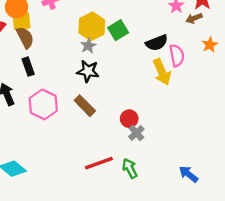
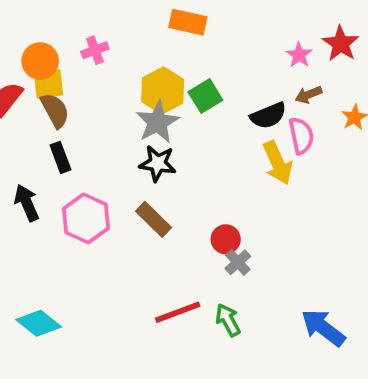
brown arrow: (194, 18) -> (309, 95), moved
gray star: (88, 46) -> (157, 122), size x1.6
blue arrow: (188, 174) -> (323, 328), size x1.4

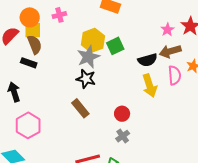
brown arrow: (309, 95) -> (170, 51), size x1.5
pink semicircle: (301, 136) -> (175, 75), moved
black rectangle: (60, 157) -> (29, 63), moved, turned -56
pink hexagon: (86, 218) -> (28, 125), moved
red circle: (226, 239) -> (122, 114), moved

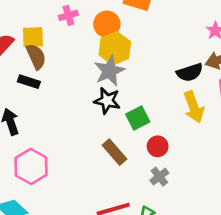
orange circle: (30, 17) -> (107, 24), moved
green square: (115, 46) -> (138, 118), moved
brown rectangle: (80, 108) -> (115, 152), moved

